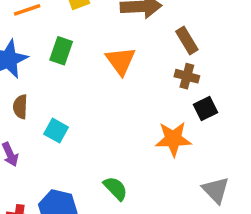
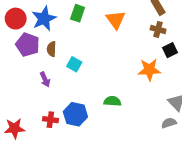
green semicircle: (115, 188) -> (112, 101), turned -42

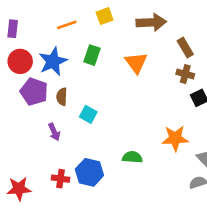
orange star: (149, 70) -> (175, 138), moved

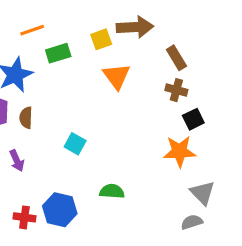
yellow square: (105, 16) -> (101, 39), moved
green rectangle: (92, 55) -> (58, 53), moved, turned 54
cyan square: (88, 114) -> (75, 144), moved
orange star: (175, 138) -> (179, 151), moved

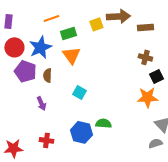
brown rectangle: (176, 58) -> (145, 27), moved, turned -63
orange triangle: (117, 76) -> (71, 55), moved
blue hexagon: (60, 210) -> (81, 132), moved

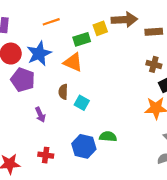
green rectangle: (68, 33) -> (82, 39), moved
orange triangle: (71, 55) -> (73, 62), turned -30
brown semicircle: (47, 75) -> (63, 92), moved

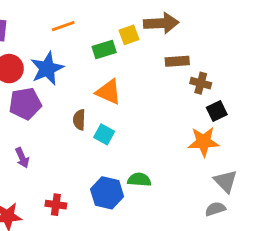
brown rectangle: (154, 32) -> (177, 61), moved
orange triangle: (73, 62) -> (109, 92), moved
purple pentagon: (23, 80) -> (25, 104), turned -30
purple arrow: (40, 115) -> (22, 158), moved

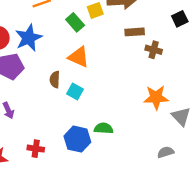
green rectangle: (104, 50) -> (75, 22), turned 66
black square: (217, 111) -> (180, 19), moved
gray triangle: (226, 181) -> (181, 116), moved

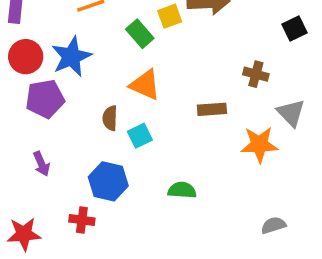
brown rectangle: (135, 32) -> (212, 109), moved
cyan square: (75, 91) -> (140, 136), turned 35
gray triangle: (181, 116) -> (291, 113), moved
blue hexagon: (77, 139) -> (108, 181), moved

